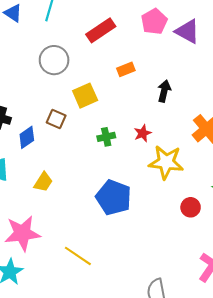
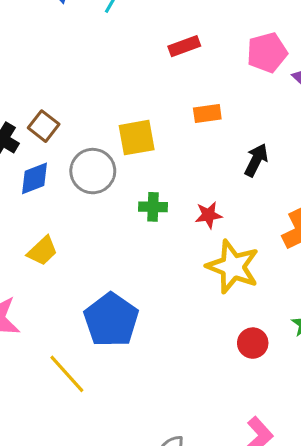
red rectangle: (101, 30) -> (184, 46), size x0.7
gray circle: (54, 60) -> (93, 171), moved
brown square: (56, 119) -> (44, 126), moved
blue pentagon: (114, 197) -> (111, 320), moved

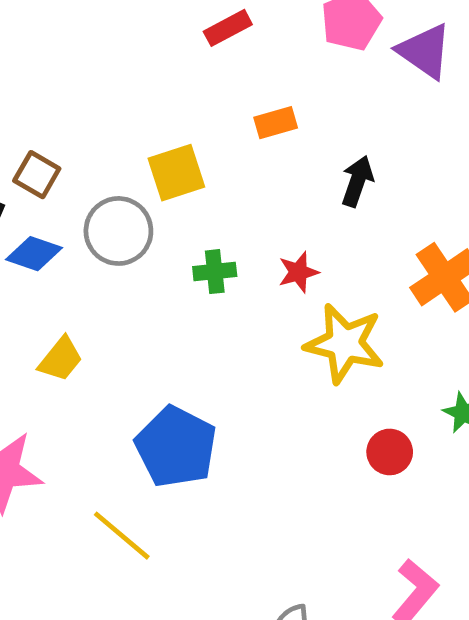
blue diamond: (35, 178) -> (34, 254), turned 48

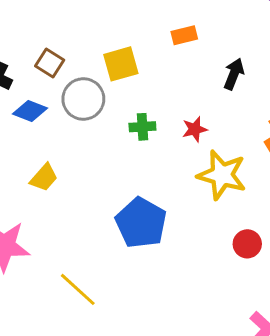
brown square: (37, 175) -> (50, 63), moved
blue pentagon: (176, 447) -> (141, 223), moved

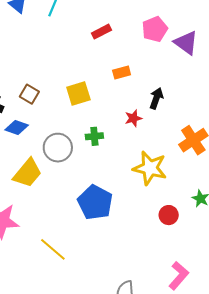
gray circle: (83, 99) -> (58, 148), moved
red star: (195, 129) -> (133, 118), moved
yellow trapezoid: (44, 178) -> (28, 173), size x1.5

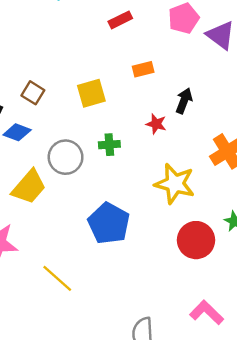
red star: (133, 118) -> (156, 124), turned 30
red circle: (169, 215) -> (196, 240), size x1.6
pink L-shape: (179, 276) -> (207, 312), turned -88

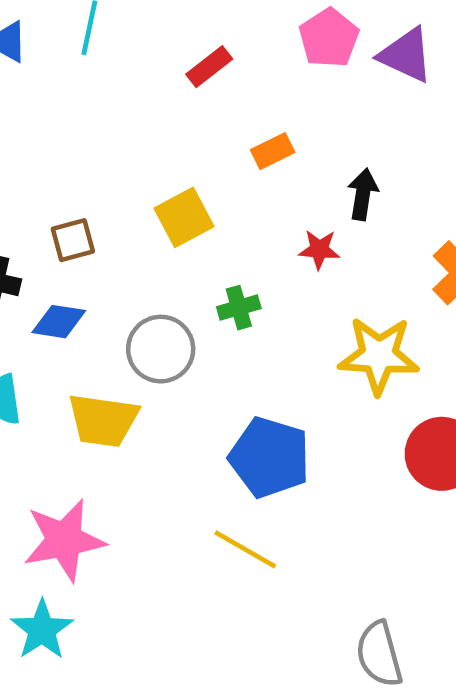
brown square: (33, 93) -> (73, 240), turned -35
yellow trapezoid: (29, 187) -> (103, 420), turned 69
yellow line: (57, 278) -> (245, 549), moved

